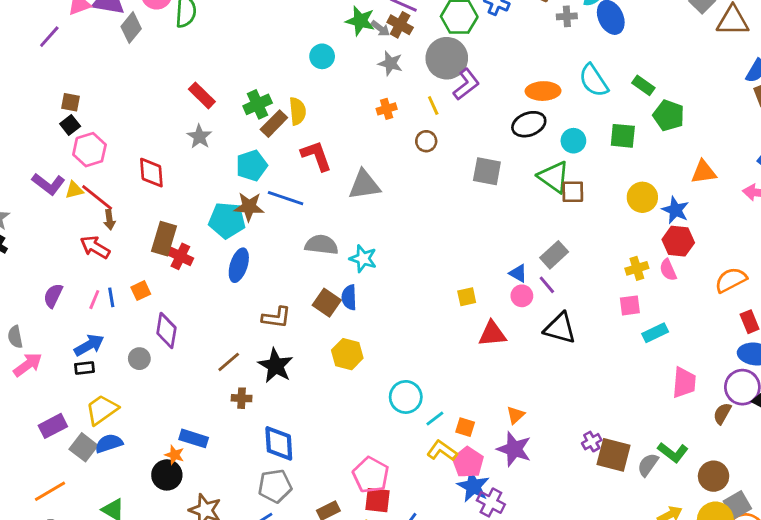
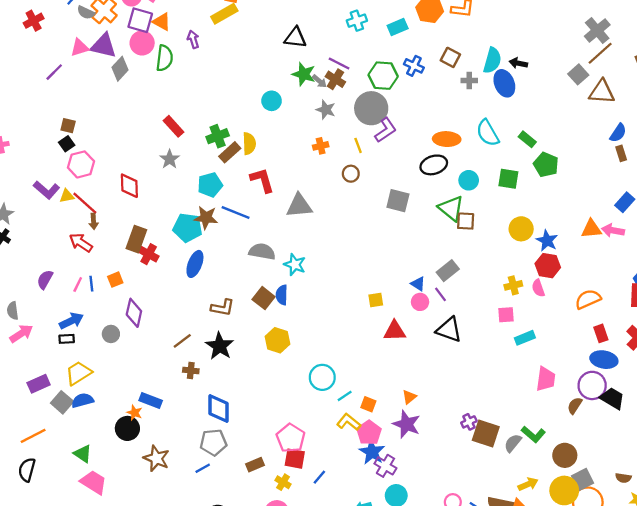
orange triangle: (704, 172) -> (591, 229), moved

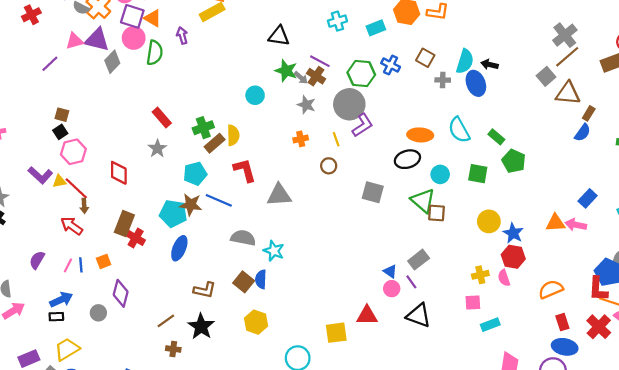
brown rectangle: (621, 153) -> (589, 113), moved, turned 48
yellow square: (376, 300) -> (336, 333), moved, size x1.5

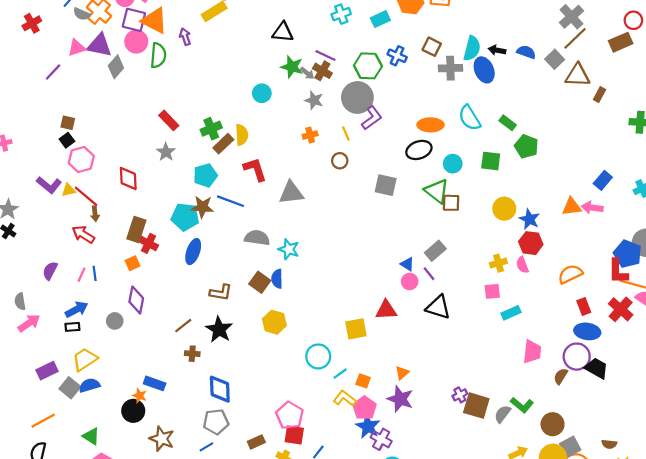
orange triangle: (153, 18) -> (155, 21), size x1.5
gray cross: (443, 80) -> (450, 68), size x1.5
blue semicircle: (583, 133) -> (526, 52), moved, turned -102
orange square: (104, 261) -> (132, 263), moved

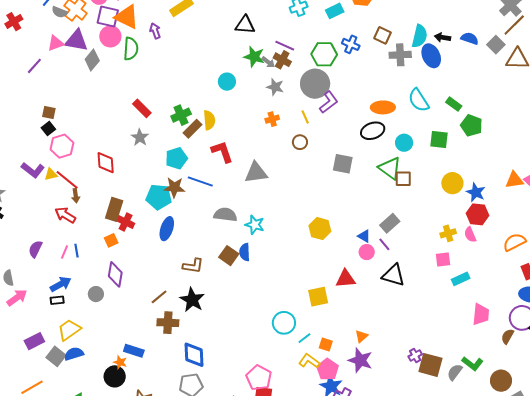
yellow hexagon: (274, 322) -> (320, 229), moved
brown cross: (192, 354) -> (168, 323), size x1.5

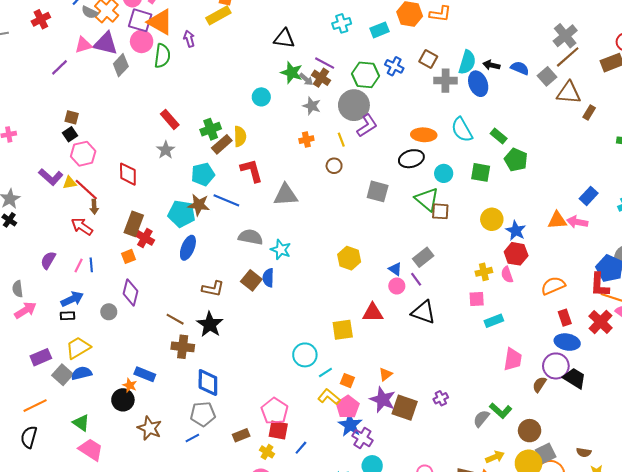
brown line: (159, 297) -> (175, 319), turned 66
brown square: (430, 365) -> (405, 408), moved

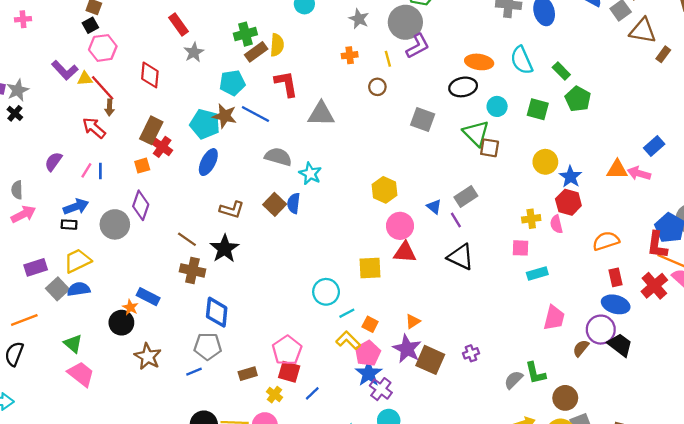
red rectangle: (170, 119) -> (179, 25), moved
pink circle: (397, 286) -> (400, 226), moved, size x1.5
gray circle: (109, 312) -> (115, 224), size x1.6
green L-shape: (501, 411) -> (535, 373), turned 30

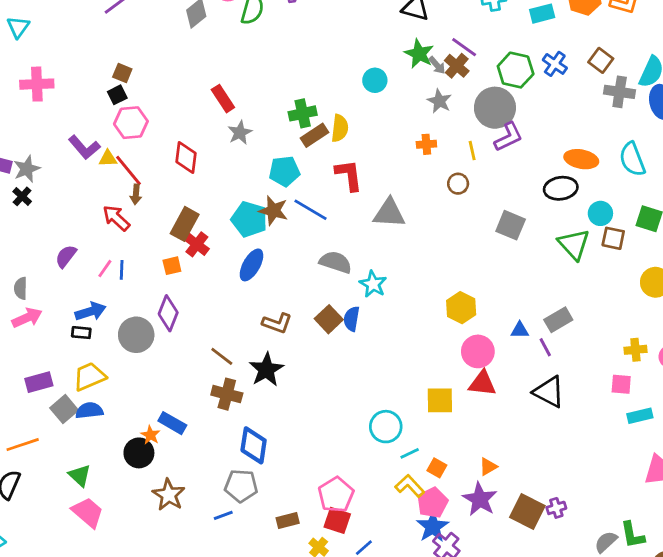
pink cross: (23, 19) -> (37, 84), size x1.6
brown square: (490, 148) -> (613, 238), moved
blue triangle: (434, 207) -> (520, 330), turned -42
brown square: (430, 360) -> (527, 512), moved

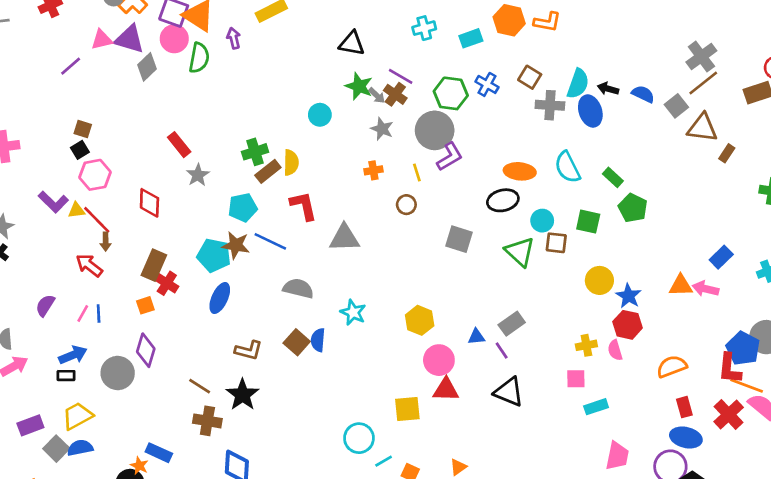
cyan star: (373, 284) -> (353, 312), moved

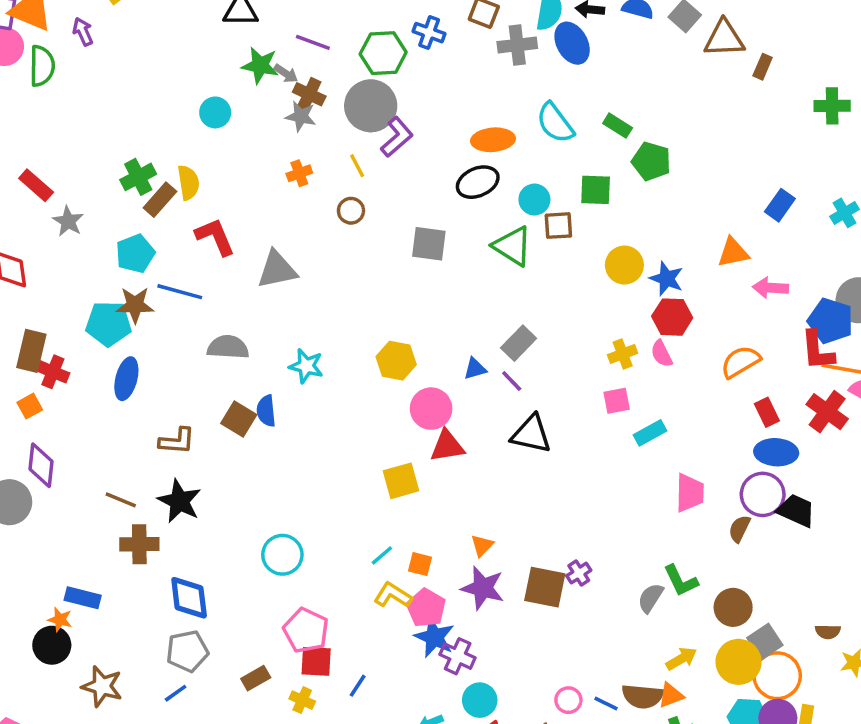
brown cross: (395, 94) -> (309, 94), moved
pink arrow: (706, 289) -> (770, 288), moved
cyan circle: (359, 438) -> (282, 555), moved

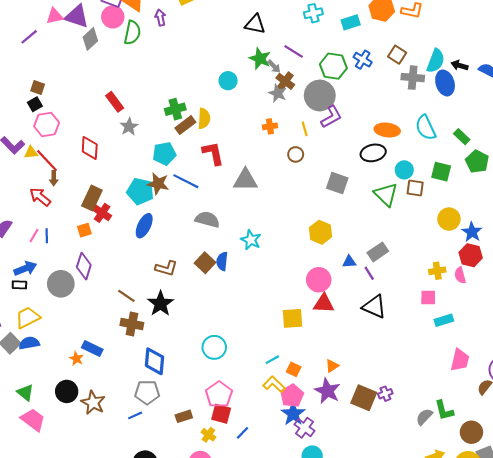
yellow hexagon: (396, 361) -> (320, 232), moved
black circle: (52, 645) -> (67, 391), moved

